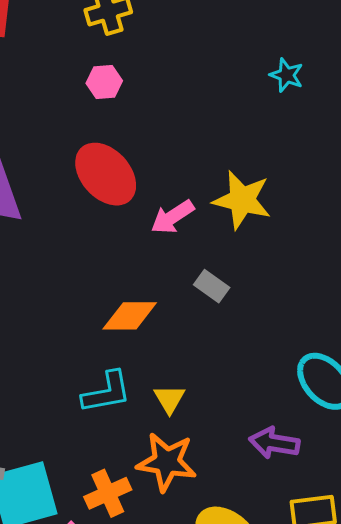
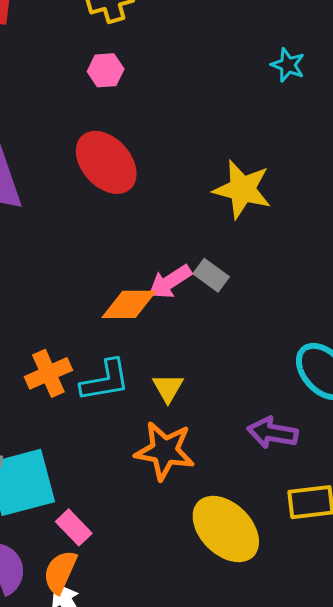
pink arrow: (172, 217) -> (170, 282), moved
orange cross: (108, 493) -> (48, 373), moved

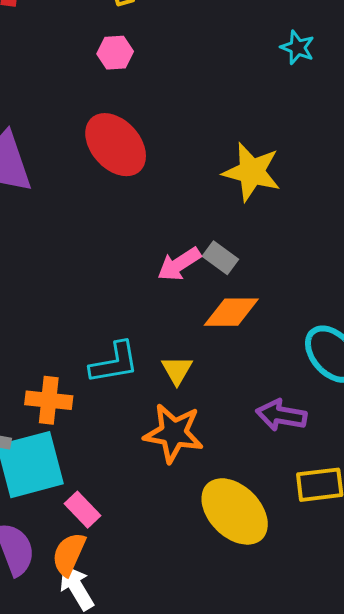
orange diamond: (129, 304) -> (231, 312), moved
orange cross: (48, 373) -> (49, 400), moved, turned 30

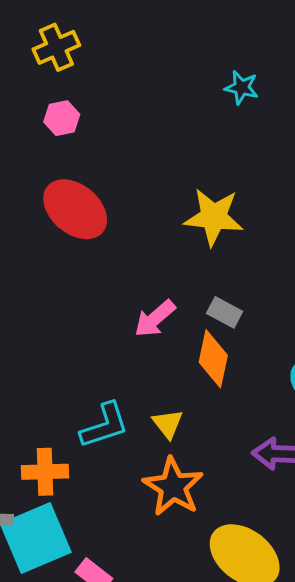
gray rectangle: (220, 258) -> (225, 312), moved
orange diamond: (231, 312) -> (213, 359), turned -70
orange star: (174, 433) -> (173, 487), turned 30

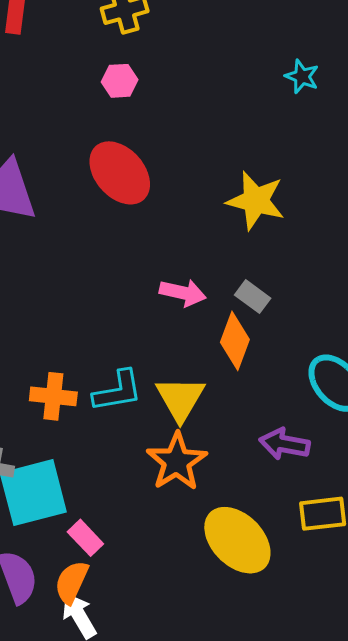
pink arrow: (155, 319) -> (183, 293), turned -135
yellow triangle: (168, 424) -> (180, 399), size x1.6
orange cross: (45, 472) -> (53, 396), moved

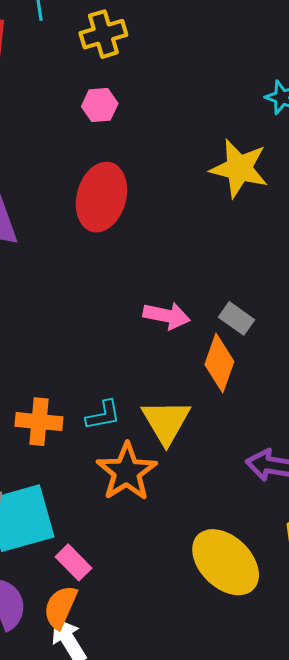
red ellipse: (120, 173) -> (101, 197), turned 58
yellow star: (256, 201) -> (239, 168), moved
cyan L-shape: (118, 391) -> (103, 415), size x0.7
orange star: (177, 462) -> (127, 472), moved

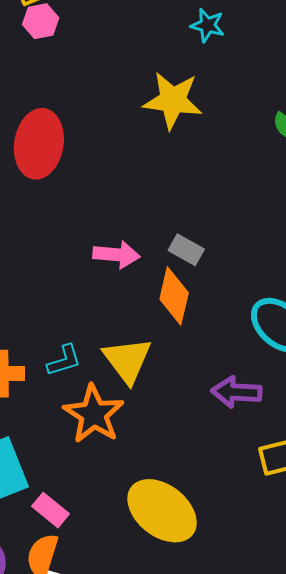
pink hexagon: (100, 105) -> (41, 21), moved
yellow ellipse: (226, 562) -> (162, 511), moved

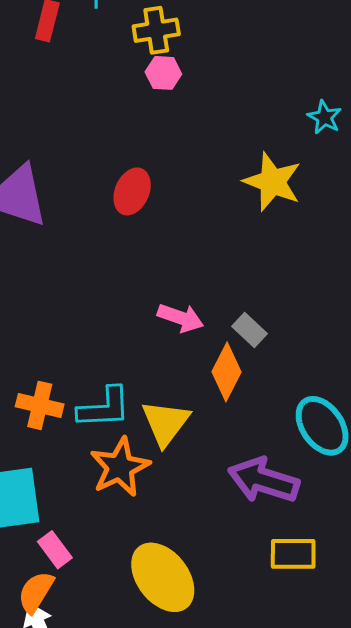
red ellipse: (39, 144) -> (132, 191), size x0.7
cyan L-shape: (64, 360) -> (104, 408), size x1.5
purple arrow: (236, 392) -> (264, 480), size x1.4

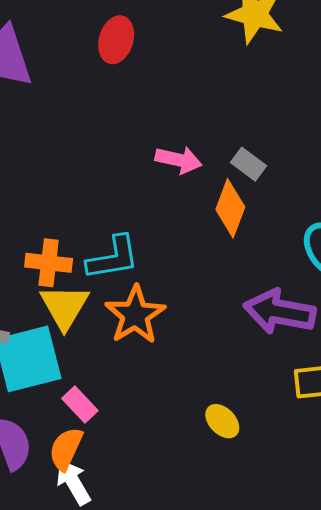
yellow triangle: (166, 423) -> (65, 307), moved
yellow ellipse: (163, 577) -> (222, 421), moved, size x0.5

